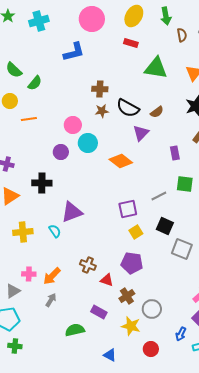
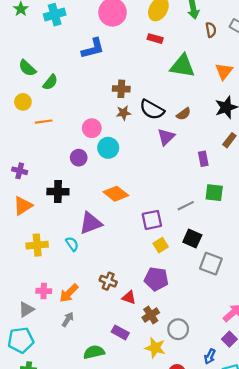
orange diamond: (121, 161) -> (116, 194), moved

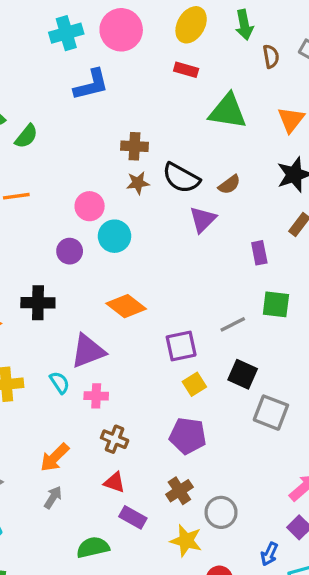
cyan cross: (55, 15) -> (66, 33), moved
pink cross: (44, 291) -> (96, 396), moved
red triangle: (129, 298) -> (115, 482), moved

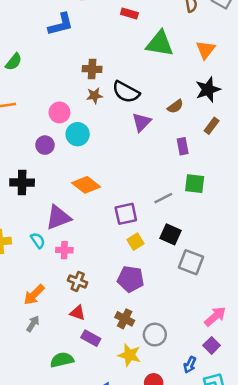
brown semicircle: (229, 185) -> (175, 106), moved
brown cross: (179, 491) -> (125, 319), turned -30

